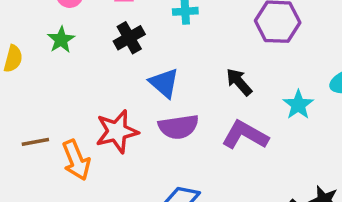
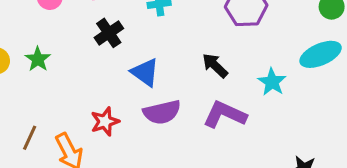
green star: (61, 40) -> (38, 59), moved
red star: (117, 132) -> (105, 122), size x0.7
brown line: (35, 142) -> (30, 138), turned -50

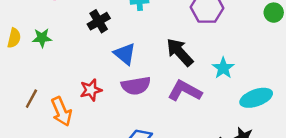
cyan ellipse: (321, 54) -> (256, 98), moved
green star: (38, 59) -> (42, 38), turned 30
black arrow: (215, 65) -> (180, 52), size x1.4

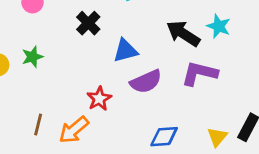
blue triangle: (125, 54) -> (125, 51), turned -40
cyan star: (223, 68) -> (219, 26), moved
orange arrow: (61, 111) -> (74, 130), turned 88

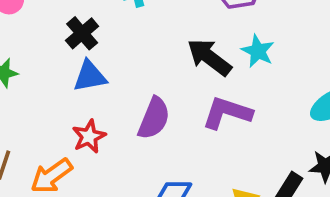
blue triangle: (125, 51) -> (90, 76), moved
purple semicircle: (146, 82) -> (154, 118), turned -48

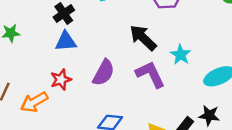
cyan star: (258, 51) -> (181, 55), moved
purple L-shape: (227, 113) -> (150, 74), turned 40

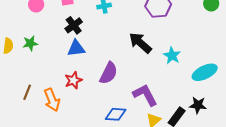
purple L-shape: (150, 74) -> (145, 95), moved
orange arrow: (34, 102) -> (52, 100), turned -80

